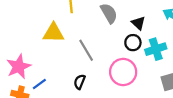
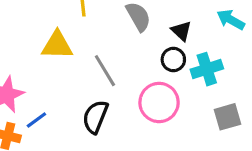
black semicircle: (80, 82) -> (95, 117), size x1.5

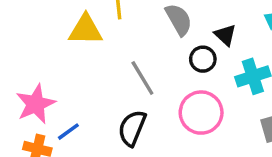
yellow triangle: (57, 45) -> (86, 30), moved
black circle: (173, 59) -> (203, 59), moved

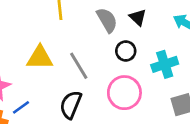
yellow triangle: (86, 30) -> (40, 58), moved
black triangle: (225, 35) -> (138, 17), moved

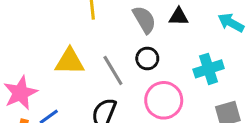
black triangle: (138, 17) -> (179, 17), turned -42
black circle: (126, 51) -> (147, 58), moved

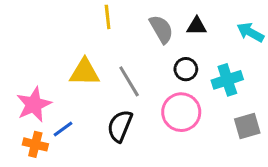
black circle: (147, 58) -> (186, 69), moved

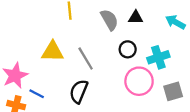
pink circle: (181, 112) -> (139, 81), moved
blue line: (63, 129) -> (37, 94), turned 63

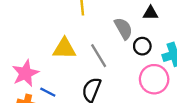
gray semicircle: (109, 20) -> (123, 28), moved

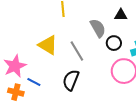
yellow triangle: (64, 48) -> (48, 45), turned 30

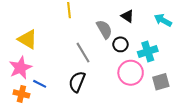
black triangle: (121, 15) -> (128, 16), turned 32
yellow triangle: (48, 45) -> (28, 39), moved

